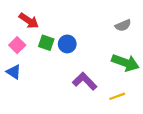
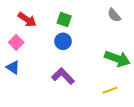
gray semicircle: (123, 25) -> (114, 15), moved, turned 72
green square: (46, 43) -> (64, 20), moved
purple L-shape: (85, 81) -> (63, 76), moved

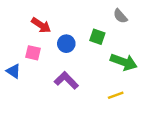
red arrow: (27, 20) -> (41, 25), moved
green square: (64, 20) -> (97, 37), moved
pink square: (16, 42) -> (33, 53), moved, turned -32

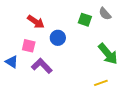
green square: (97, 37) -> (85, 20), moved
green arrow: (124, 62) -> (108, 54), turned 30
purple L-shape: (66, 80) -> (42, 66), moved

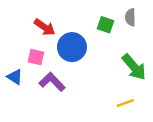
gray semicircle: (105, 14) -> (130, 17), turned 40
blue circle: (58, 38) -> (72, 47), size x1.5

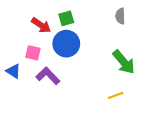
green square: (105, 25) -> (66, 18), moved, turned -35

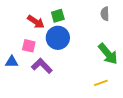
blue triangle: (13, 71) -> (12, 62), turned -32

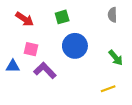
red arrow: (36, 22) -> (25, 19), moved
blue circle: (58, 38) -> (75, 46), moved
green arrow: (108, 54) -> (116, 58), size x0.7

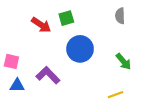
red arrow: (25, 19) -> (41, 25), moved
pink square: (31, 49) -> (11, 61), moved
blue triangle: (13, 66) -> (17, 85), moved

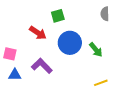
red arrow: (41, 25) -> (38, 33), moved
green arrow: (123, 61) -> (96, 50), moved

